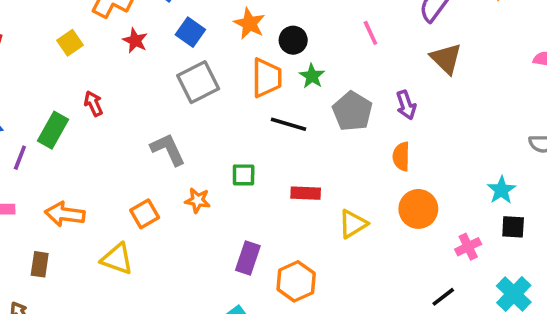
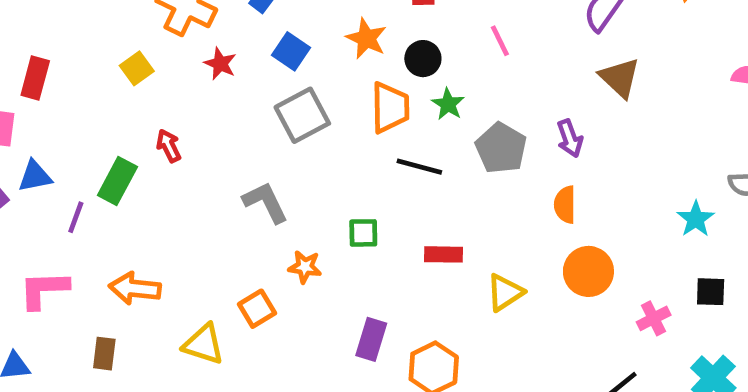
pink line: (370, 33) -> (500, 41), moved
cyan star: (502, 190) -> (696, 219), moved
orange square: (145, 214) -> (257, 309), moved

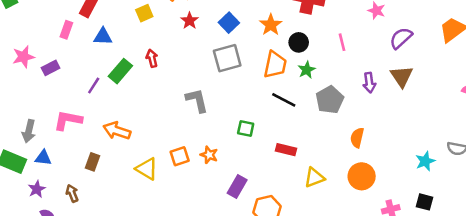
purple arrow: (570, 138) -> (369, 83), moved
blue triangle: (35, 176) -> (103, 36), moved
orange star: (305, 267) -> (209, 155), moved

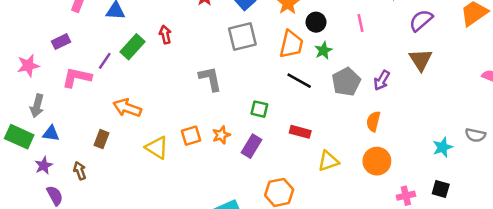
pink star: (23, 57) -> (28, 66), moved
purple arrow: (369, 83) -> (382, 80), moved, turned 36
pink L-shape: (68, 120) -> (77, 77), moved
orange star: (209, 155) -> (221, 135), turned 30
purple rectangle: (237, 186) -> (251, 146), moved

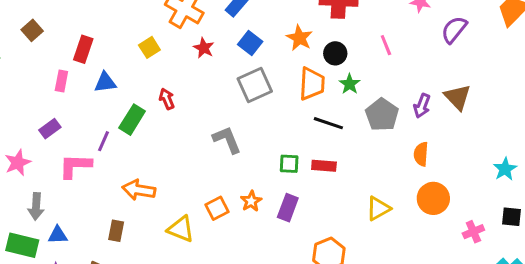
brown triangle: (421, 60) -> (458, 97), moved
red rectangle: (300, 132) -> (324, 166), moved

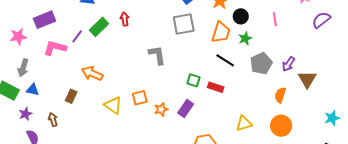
brown triangle: (458, 97) -> (307, 79), moved
purple rectangle: (50, 129) -> (44, 20), size x1.5
orange star: (251, 201) -> (161, 109), moved

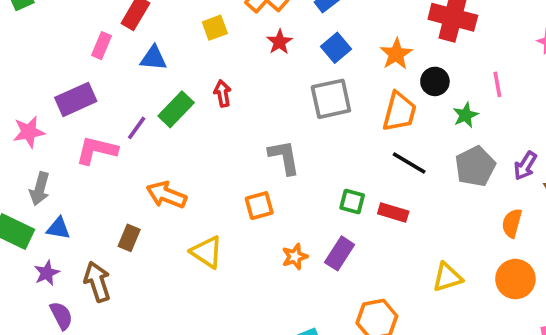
green star: (245, 38) -> (466, 115), moved
orange square: (140, 98) -> (259, 206), moved
brown arrow: (53, 120) -> (97, 282), size x1.5

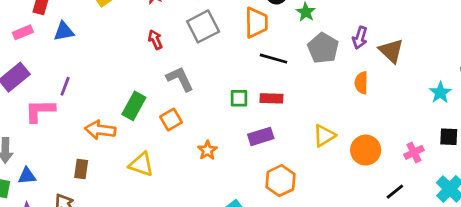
pink rectangle: (102, 46) -> (23, 32), turned 60
red arrow: (223, 93) -> (155, 40), moved
green rectangle: (176, 109) -> (134, 106), moved
purple rectangle: (340, 253) -> (261, 136), moved, turned 55
orange circle: (515, 279) -> (366, 150), moved

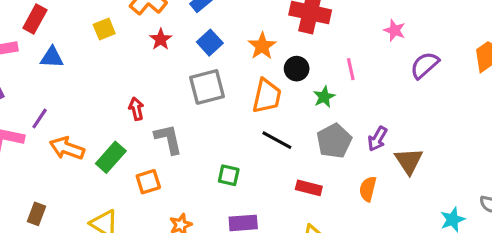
red arrow: (155, 40) -> (136, 109), moved
red rectangle: (271, 98) -> (309, 188), moved
orange arrow: (100, 130) -> (67, 148), moved

